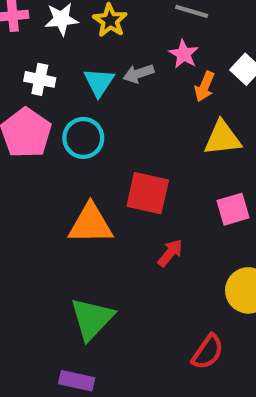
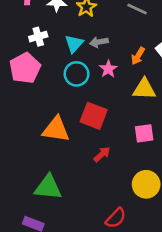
pink star: (184, 54) -> (108, 69), moved
white cross: (40, 79) -> (38, 37), turned -36
cyan circle: (83, 138) -> (77, 74), moved
green triangle: (92, 319) -> (48, 187), turned 44

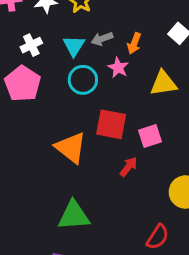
orange arrow: (138, 56) -> (134, 43), moved
orange triangle: (56, 129) -> (71, 148), turned 40
pink square: (144, 133) -> (150, 136), moved

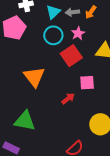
orange arrow: (134, 43) -> (91, 12), moved
red square: (111, 124) -> (71, 56), moved, turned 30

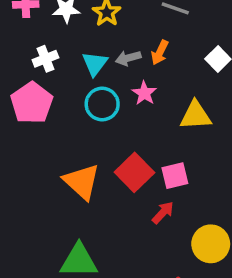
red square: (71, 56) -> (134, 172), moved
red arrow: (68, 99) -> (163, 213), moved

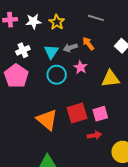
orange arrow: (160, 53) -> (88, 44), turned 120
red square: (134, 172) -> (77, 113), turned 30
red arrow: (163, 213) -> (94, 135), turned 40

